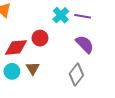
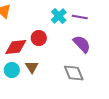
gray diamond: (76, 74) -> (74, 73), turned -60

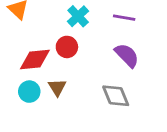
cyan cross: (59, 16) -> (78, 16), moved

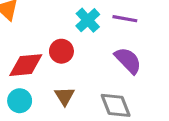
cyan cross: (78, 16) -> (88, 20), moved
brown triangle: (57, 87) -> (65, 96), moved

